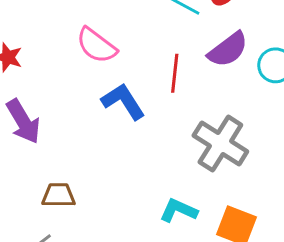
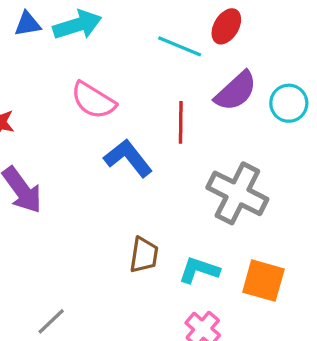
brown trapezoid: (59, 195) -> (144, 255), moved, turned 104

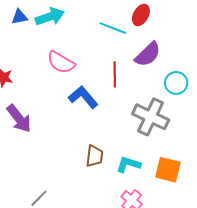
cyan circle: (289, 103) -> (176, 83), moved

